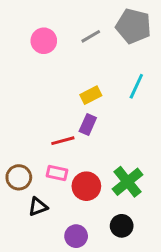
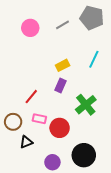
red line: (63, 141) -> (31, 97), moved, turned -35
green cross: (128, 182) -> (86, 105), moved
black circle: (122, 226) -> (84, 155), size x1.5

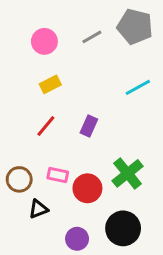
cyan line: (94, 59) -> (138, 87), turned 36
yellow rectangle: (63, 65) -> (50, 84), moved
red line: (31, 97) -> (46, 126), moved
green cross: (86, 105) -> (128, 173), moved

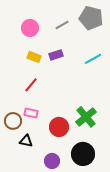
yellow rectangle: (50, 84) -> (34, 57), turned 48
purple rectangle: (89, 126) -> (56, 55), moved, turned 48
pink rectangle: (58, 175) -> (31, 113), moved
black triangle: (38, 209) -> (26, 141), turned 32

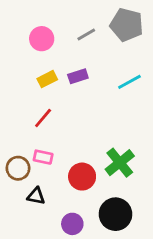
yellow rectangle: (34, 57) -> (47, 79), turned -48

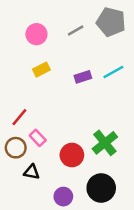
purple rectangle: (78, 76) -> (83, 77), moved
red line: (43, 118) -> (19, 117), moved
pink rectangle: (43, 157) -> (38, 138), turned 35

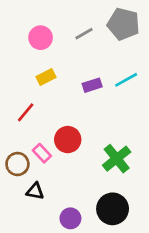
red line: (19, 117) -> (26, 112), moved
red circle: (72, 155) -> (68, 140), moved

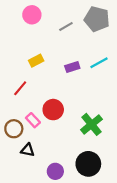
pink circle: (41, 38) -> (32, 15), moved

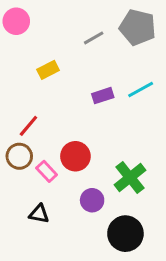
pink circle: (32, 15) -> (16, 21), moved
yellow rectangle: (36, 61) -> (48, 70), moved
brown circle: (14, 129) -> (19, 156), moved
purple circle: (55, 171) -> (92, 200), moved

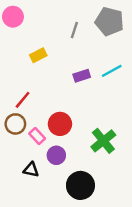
gray line: (94, 38) -> (74, 30), turned -42
purple circle: (92, 200) -> (56, 155), moved
black circle: (125, 234) -> (80, 185), moved

